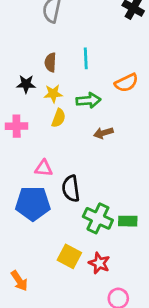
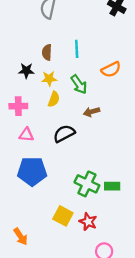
green arrow: (88, 100) -> (79, 84), turned 60
pink triangle: (44, 168) -> (26, 135), moved
black semicircle: (71, 189) -> (64, 134), moved, turned 70

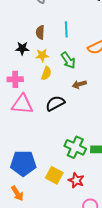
pink triangle: (26, 135) -> (22, 104), size x1.6
blue pentagon: (32, 171) -> (23, 163), moved

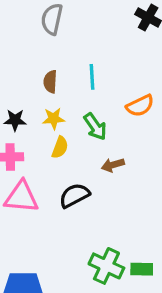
black star: (22, 48) -> (15, 120), moved

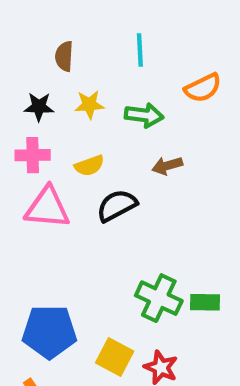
brown semicircle: (50, 82) -> (64, 56), moved
green arrow: (95, 127) -> (144, 115), turned -48
yellow semicircle: (60, 147) -> (89, 166), moved, turned 50

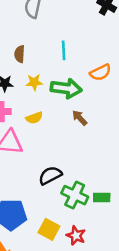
green arrow: (144, 115) -> (66, 88), size x1.4
brown arrow: (167, 166) -> (80, 118), turned 63
black semicircle: (117, 206) -> (50, 175), moved

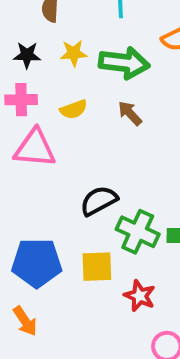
brown arrow: (80, 118) -> (130, 113), moved
yellow square: (49, 229) -> (97, 267), moved, turned -30

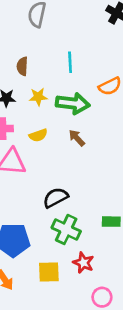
green cross: (138, 232) -> (66, 229), moved
yellow square: (97, 267) -> (49, 272), moved

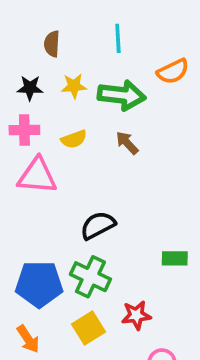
green cross: (66, 229) -> (90, 277), moved
red star: (83, 263) -> (136, 315), turned -30
yellow square: (49, 272) -> (89, 328), turned -30

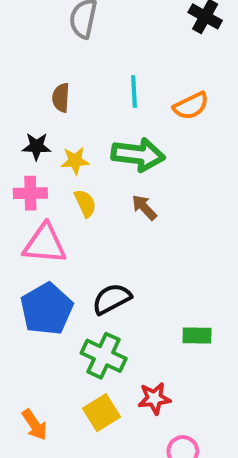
orange semicircle: (173, 71) -> (191, 106), moved
yellow star: (74, 86) -> (75, 161), moved
yellow semicircle: (74, 139) -> (85, 203), turned -95
blue pentagon: (39, 284) -> (47, 309), moved, turned -30

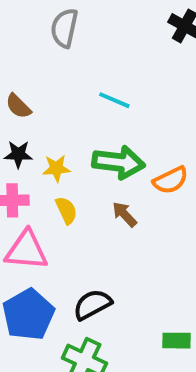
cyan line: (134, 92) -> (114, 100), turned -64
brown semicircle: (61, 98) -> (18, 106), moved, turned -48
orange semicircle: (191, 106) -> (171, 180), moved

